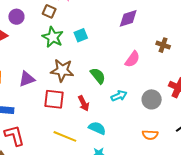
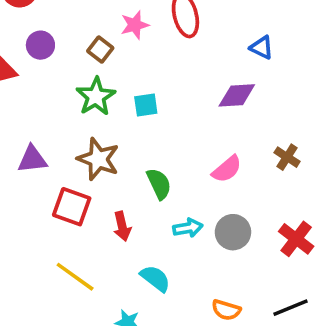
gray circle: (152, 99) -> (233, 232), moved
cyan semicircle: (97, 128) -> (155, 278), moved

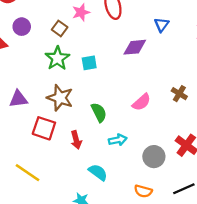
blue triangle: (262, 48) -> (162, 25), turned 42
purple diamond: (237, 95) -> (135, 47), moved
gray circle: (233, 232) -> (154, 157), moved
yellow line: (75, 277) -> (27, 173), moved

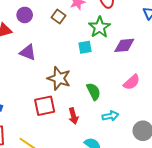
purple diamond: (135, 47) -> (124, 45), moved
green star: (57, 58) -> (100, 27), moved
purple triangle: (18, 99) -> (28, 52), moved, turned 30
red square: (44, 128) -> (45, 106), turned -30

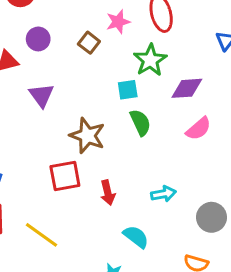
purple triangle: (28, 52) -> (42, 95), turned 30
pink semicircle: (132, 82) -> (198, 129), moved
green semicircle: (94, 91) -> (140, 122), moved

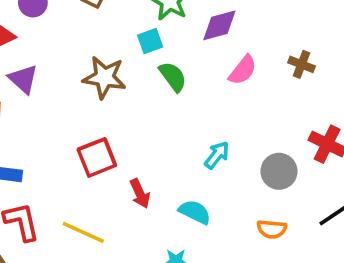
purple triangle: (42, 95) -> (23, 79), moved
brown star: (87, 136) -> (104, 77), moved
red arrow: (108, 193) -> (140, 193), moved
cyan arrow: (163, 194) -> (217, 155), turned -30

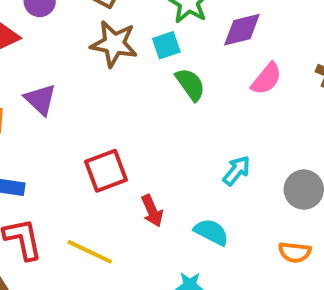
brown star: (104, 77) -> (114, 44), moved
purple triangle: (23, 79) -> (40, 99), moved

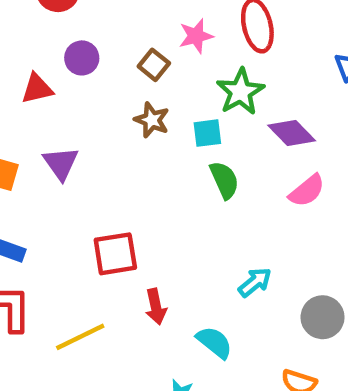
purple diamond: (242, 30) -> (292, 133), turned 48
brown star: (114, 44) -> (152, 120), size x0.7
yellow line: (90, 252) -> (80, 337), turned -63

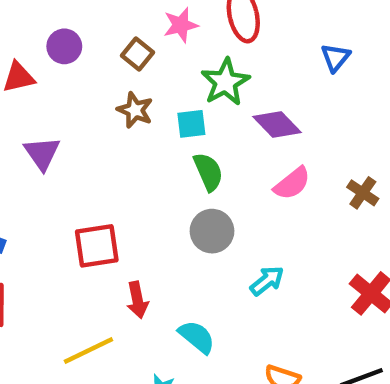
cyan arrow: (255, 282) -> (267, 281), moved
gray circle: (323, 317) -> (212, 231), moved
yellow line: (80, 337) -> (88, 351), moved

